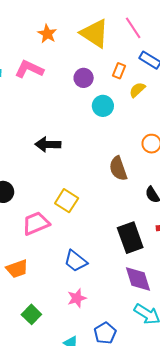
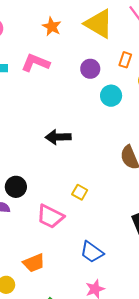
yellow square: (67, 201) -> (80, 192), size x0.7
pink trapezoid: (36, 223) -> (50, 216), turned -128

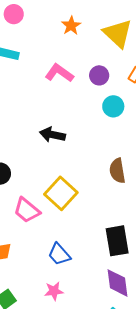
pink L-shape: (35, 63) -> (59, 73), moved
yellow square: (80, 192) -> (61, 193), size x2.0

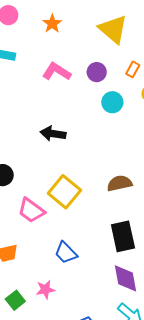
orange star: (71, 26) -> (52, 24), moved
brown semicircle: (117, 171) -> (120, 183), moved, turned 90
pink star: (54, 291) -> (45, 290), moved

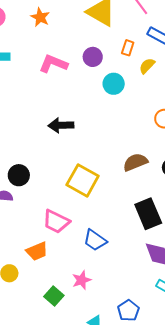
pink trapezoid: (31, 210) -> (56, 222), moved

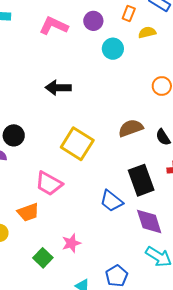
yellow semicircle: (147, 66) -> (147, 32), turned 30
blue trapezoid: (95, 240) -> (111, 201), moved

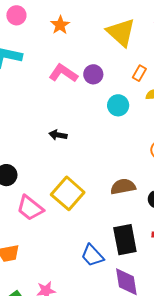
purple circle: (93, 21) -> (93, 74), moved
black arrow: (58, 88) -> (58, 135), size x0.7
pink trapezoid: (49, 183) -> (30, 208), moved

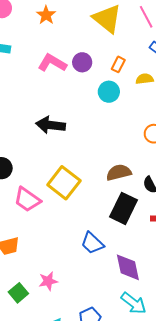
orange rectangle: (139, 73) -> (118, 64), moved
black arrow: (58, 135) -> (51, 125), size x1.6
black rectangle: (125, 240) -> (123, 208), moved, turned 40

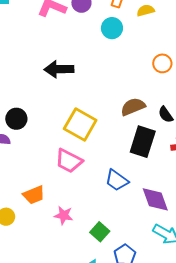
pink trapezoid: (27, 200) -> (69, 161), moved
pink star: (48, 281) -> (64, 215), moved, turned 30
green square: (18, 293) -> (100, 232), moved

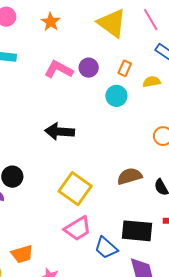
black rectangle: (143, 142) -> (137, 231), moved, turned 72
pink trapezoid: (69, 161) -> (78, 229), moved, turned -64

